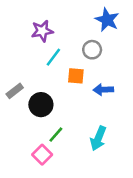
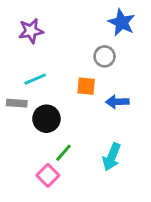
purple star: (42, 31) -> (31, 31), moved
cyan line: (53, 57) -> (35, 79), moved, turned 30
gray rectangle: (15, 91) -> (17, 103), turned 42

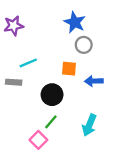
blue star: (122, 22) -> (75, 22), moved
purple star: (31, 31) -> (14, 26), moved
black circle: (46, 119) -> (52, 95), moved

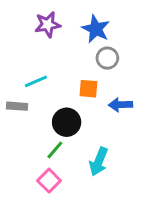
purple star: (14, 26) -> (48, 25), moved
green line: (51, 122) -> (55, 150), moved
cyan arrow: (89, 125) -> (99, 162), moved

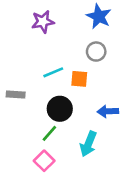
blue star: (96, 29) -> (99, 16), moved
cyan line: (36, 81) -> (53, 72), moved
blue arrow: (121, 105) -> (108, 111), moved

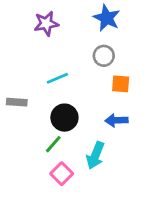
orange square: (79, 79) -> (121, 84), moved
pink square: (44, 161) -> (62, 174), moved

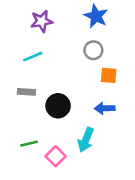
cyan line: (57, 78) -> (33, 57), moved
gray rectangle: (17, 102) -> (26, 92), moved
green line: (53, 144) -> (29, 144), moved, turned 36

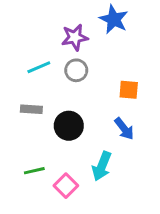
purple star: (42, 21) -> (75, 37), moved
gray circle: (93, 50) -> (76, 70), moved
blue arrow: (105, 108) -> (124, 129), turned -126

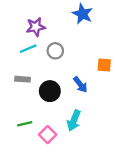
purple star: (75, 37) -> (36, 27), moved
orange square: (129, 90) -> (104, 65), moved
blue arrow: (124, 129) -> (80, 85), moved

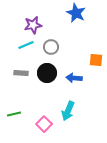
blue arrow: (80, 85) -> (74, 78), turned 133
black circle: (50, 91) -> (47, 73), moved
green line: (25, 124) -> (14, 114), moved

